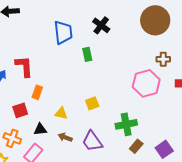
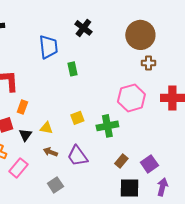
black cross: (101, 25) -> (83, 28), moved
brown cross: (163, 59) -> (148, 63), moved
green cross: (126, 124) -> (107, 126), moved
black triangle: (40, 129) -> (25, 135), moved, turned -48

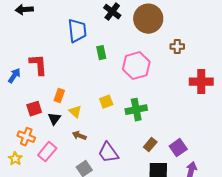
brown circle: (140, 35) -> (148, 19), moved
pink hexagon: (131, 98) -> (136, 66), moved
orange rectangle: (22, 107) -> (59, 96), moved
yellow triangle: (46, 128) -> (75, 112), turned 32
purple trapezoid: (77, 156) -> (108, 153), moved

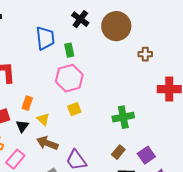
green rectangle: (101, 53) -> (69, 50), moved
pink hexagon: (136, 66) -> (69, 78), moved
green cross: (136, 110) -> (123, 117), moved
brown arrow: (79, 136) -> (47, 143), size x1.5

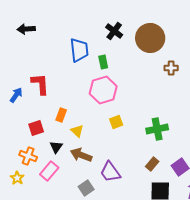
brown cross: (145, 54) -> (171, 68), moved
yellow square: (74, 109) -> (116, 122), moved
black triangle: (22, 126) -> (56, 147), moved

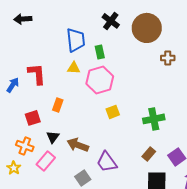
yellow triangle: (77, 131) -> (74, 68), moved, turned -40

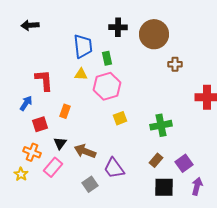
black cross: (111, 21) -> (118, 27), turned -36
blue arrow: (13, 85) -> (26, 103), moved

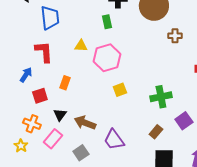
blue trapezoid: (83, 46) -> (50, 18), moved
green rectangle: (107, 58) -> (107, 22), moved
purple square: (184, 163) -> (184, 121), moved
gray square: (90, 184) -> (81, 153), moved

